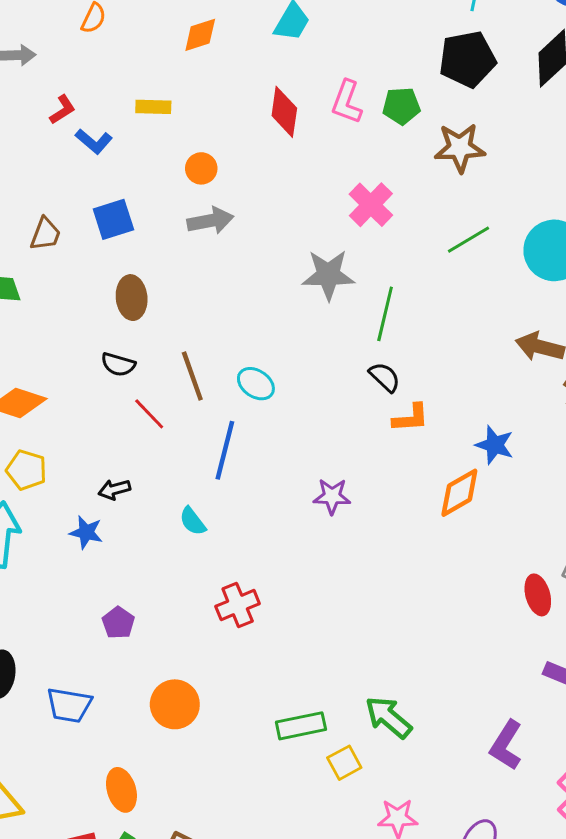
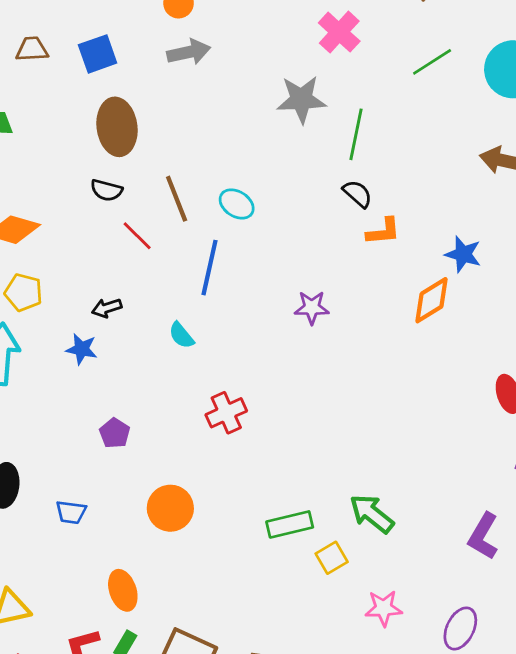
brown trapezoid: (45, 234) -> (32, 49), moved, turned -112
brown ellipse: (132, 298) -> (117, 127), size x1.4
blue trapezoid: (69, 705) -> (71, 512), size x0.7

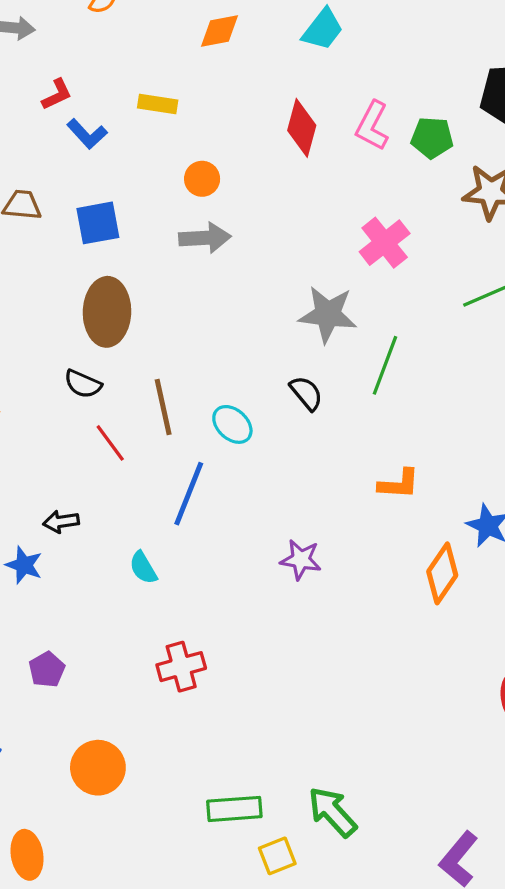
black semicircle: (358, 194) -> (306, 393), moved
orange diamond: (432, 300) -> (442, 573), turned -33

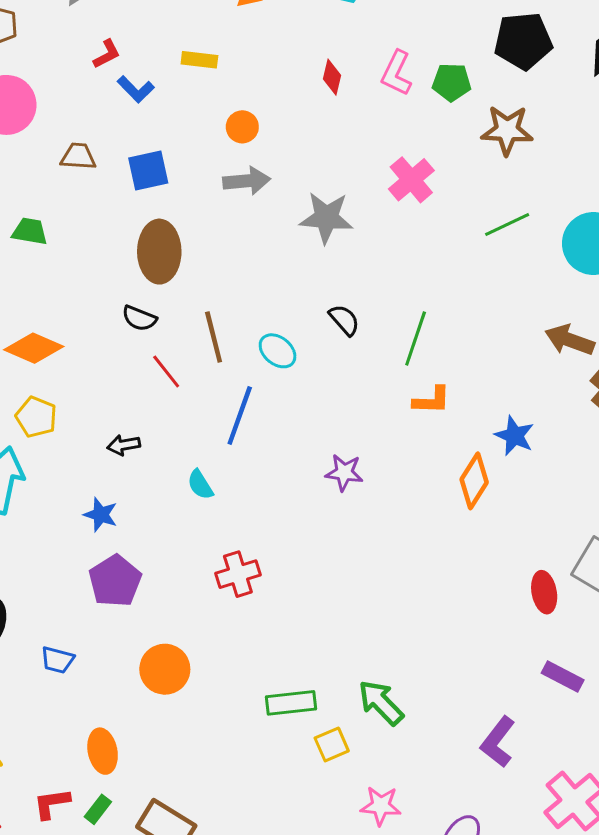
red diamond: (302, 128) -> (332, 77), size x0.7
gray star: (328, 314) -> (326, 218), moved
green line: (385, 365) -> (416, 338), moved
blue star: (24, 565) -> (101, 515), moved
purple pentagon: (47, 670) -> (115, 581), size x1.6

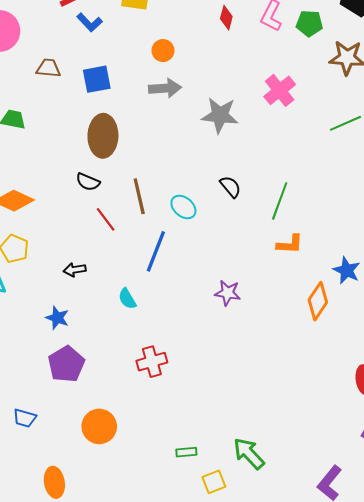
green rectangle: (291, 703) -> (186, 452), size x0.6

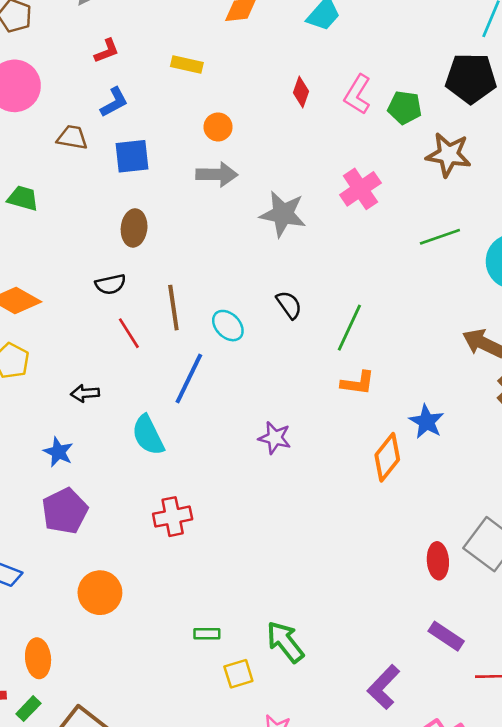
blue L-shape: (89, 22) -> (114, 102), moved, turned -80
brown ellipse: (103, 136) -> (134, 228), size x0.7
black semicircle: (88, 182) -> (110, 284), turned -40
cyan semicircle: (127, 299) -> (148, 435), size x1.5

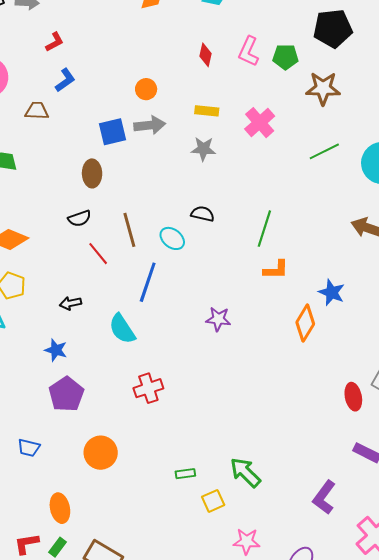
yellow rectangle: (187, 64) -> (207, 111), moved
blue square: (132, 156) -> (113, 132), moved
gray star: (283, 214) -> (203, 149), size x0.7
black semicircle: (289, 305) -> (203, 214), moved, turned -35

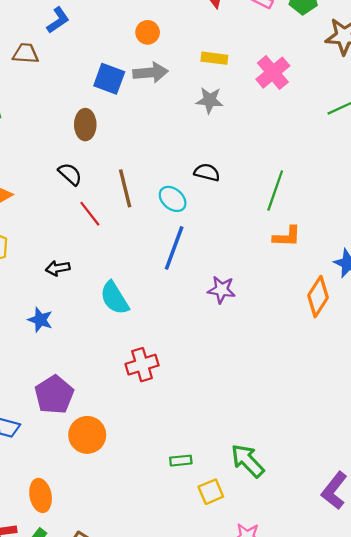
blue square: (113, 132) -> (109, 79), turned 32
black semicircle: (79, 218) -> (70, 174), turned -120
blue line: (148, 282) -> (174, 248), moved
purple pentagon: (66, 394) -> (54, 395), moved

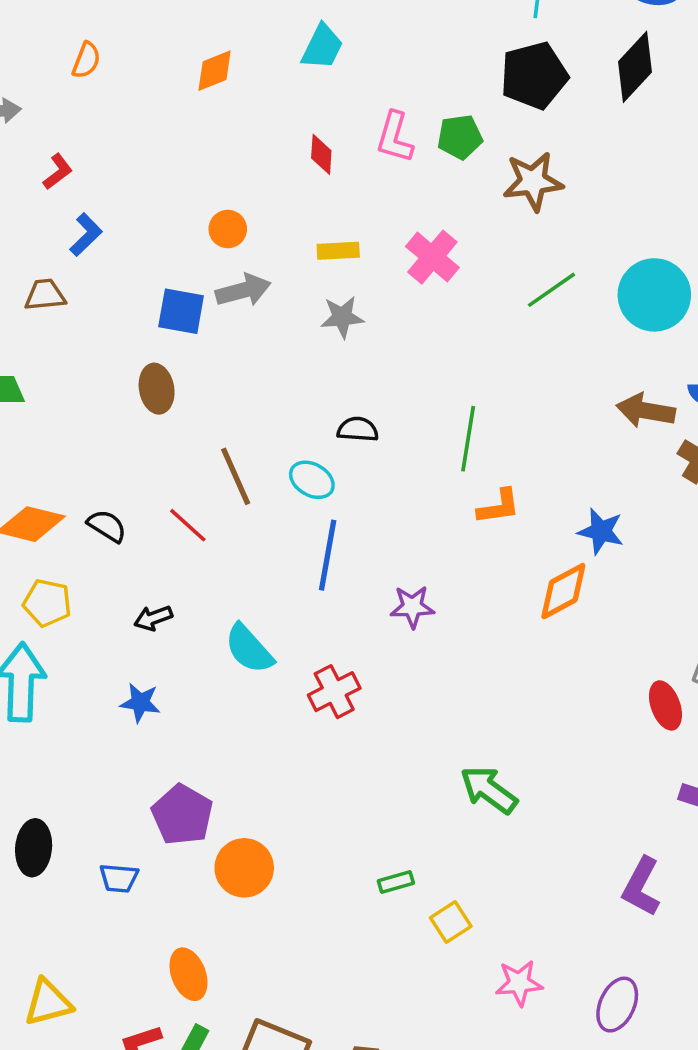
black semicircle: (70, 174) -> (107, 526), moved
orange diamond: (318, 297) -> (563, 591), turned 39
red cross: (142, 365) -> (334, 692), moved
green arrow: (247, 461) -> (489, 790), moved

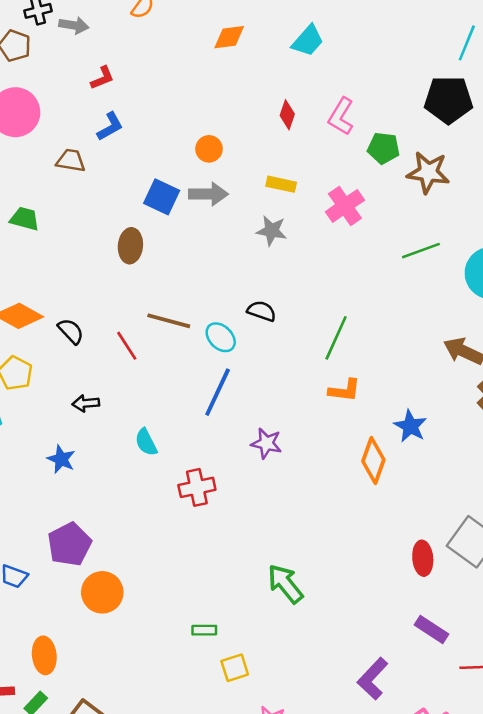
green pentagon: (460, 137) -> (384, 148), moved
brown line: (236, 476) -> (169, 321), turned -66
orange diamond: (563, 591) -> (373, 460), turned -57
cyan semicircle: (249, 649) -> (146, 442), size x0.7

